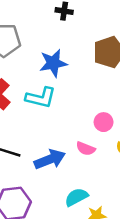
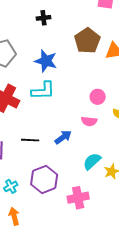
blue star: (53, 63) -> (46, 61), turned -30
blue arrow: (50, 159) -> (63, 137), size x0.7

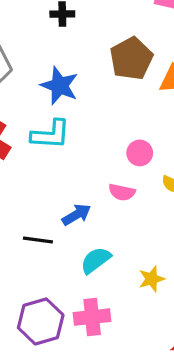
black line: (30, 140) -> (38, 240), moved
cyan semicircle: (92, 161) -> (96, 260), moved
purple hexagon: (44, 179) -> (41, 321), moved

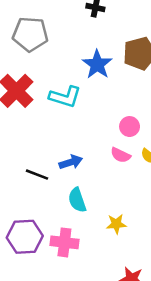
blue star: (60, 86) -> (97, 64), moved
pink semicircle: (122, 192) -> (121, 155), moved
cyan semicircle: (96, 260) -> (77, 200), turned -85

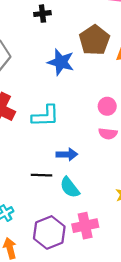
cyan L-shape: (65, 97) -> (45, 116), moved
blue arrow: (71, 162) -> (67, 154), turned 36
cyan semicircle: (77, 200) -> (70, 187), moved

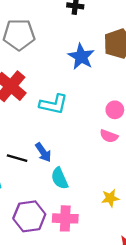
blue arrow: (67, 154) -> (43, 152), moved, turned 42
black line: (41, 175) -> (17, 158), moved

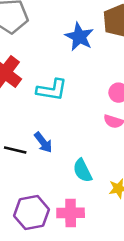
cyan semicircle: (60, 178) -> (82, 171), moved

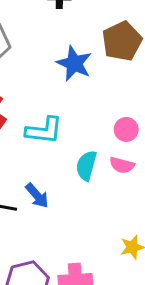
cyan semicircle: (82, 171) -> (86, 166), moved, turned 45

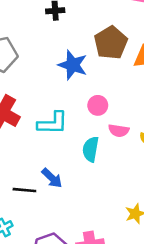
pink circle: (126, 129) -> (98, 105), moved
pink semicircle: (122, 165) -> (119, 131), moved

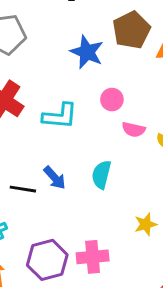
cyan semicircle: (91, 149) -> (101, 175), moved

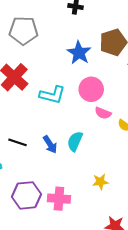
pink circle: (112, 100) -> (91, 89), size x1.5
blue arrow: (55, 178) -> (50, 144), moved

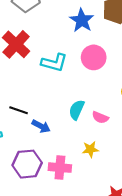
pink semicircle: (103, 113) -> (100, 117), moved
blue arrow: (50, 144) -> (41, 126), moved, turned -30
yellow star: (100, 182) -> (90, 149), moved

